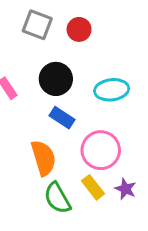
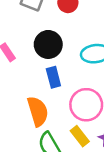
blue rectangle: (62, 118) -> (53, 77), turned 42

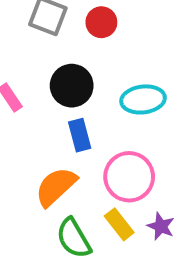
orange semicircle: (38, 111) -> (56, 187), turned -116

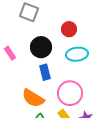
red circle: (101, 22) -> (69, 29), moved
orange semicircle: (56, 187) -> (33, 98), turned -105

